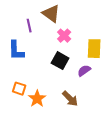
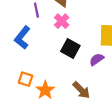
pink cross: (64, 36) -> (62, 21), moved
blue L-shape: (16, 51) -> (22, 38), turned 40

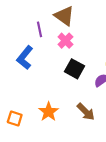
orange square: (25, 79) -> (15, 119), moved

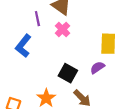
black square: (74, 69) -> (68, 73), moved

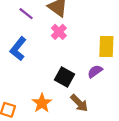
purple line: (37, 19) -> (26, 14), moved, turned -40

